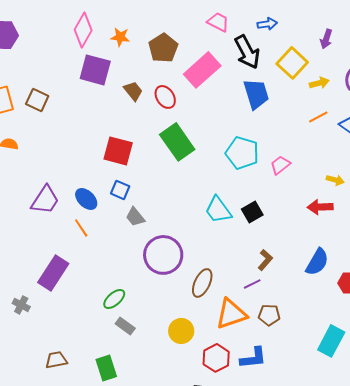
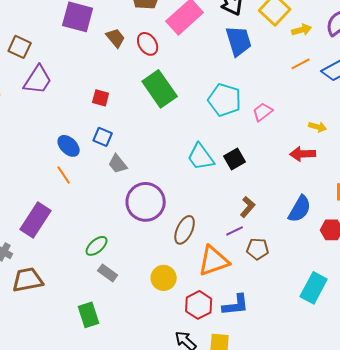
red square: (118, 151) -> (101, 98), size x0.6
purple trapezoid: (45, 200) -> (38, 80), moved
brown pentagon: (269, 315) -> (258, 249), moved
brown trapezoid: (56, 360) -> (28, 280), moved, size x1.4

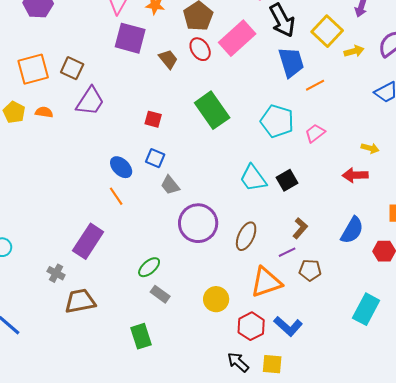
red ellipse: (148, 44) -> (200, 49), moved
orange line: (301, 64) -> (315, 85), moved
brown ellipse: (185, 230) -> (246, 236), moved
blue L-shape: (236, 305) -> (288, 326), turned 48

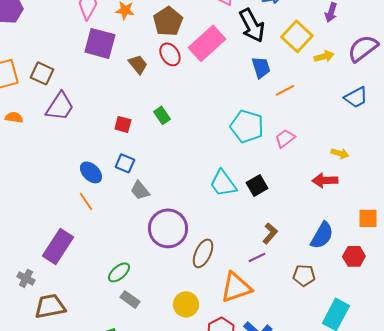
blue trapezoid: (291, 62) -> (261, 67), size x0.7
green rectangle: (212, 110) -> (162, 115), moved, size x0.5
brown ellipse: (246, 236) -> (203, 253), moved
brown pentagon: (310, 270) -> (304, 275), moved

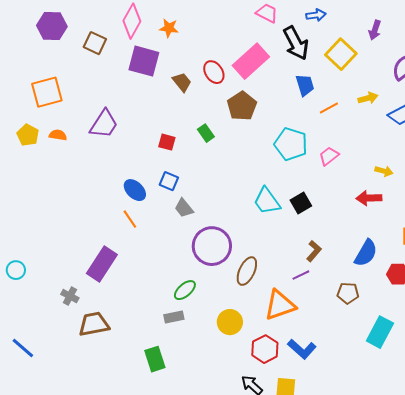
brown pentagon: (168, 21) -> (242, 106), moved
yellow arrow: (324, 56) -> (368, 98), moved
brown square: (42, 73) -> (95, 43), moved
green ellipse: (119, 272) -> (185, 290), moved
gray rectangle: (130, 299) -> (174, 317), turned -48

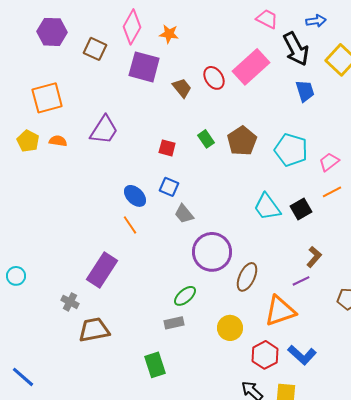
brown pentagon: (242, 106) -> (242, 141), moved
orange line: (329, 108) -> (332, 192), moved
blue line: (23, 348) -> (23, 377), moved

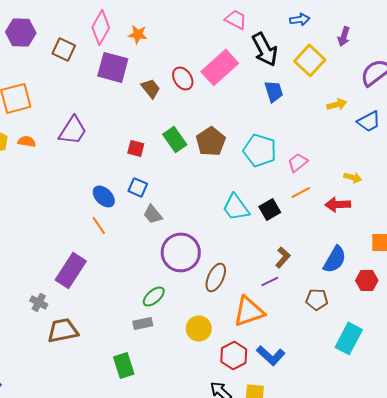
blue arrow: (316, 21) -> (300, 19), moved
green rectangle: (206, 139) -> (175, 139), size x1.4

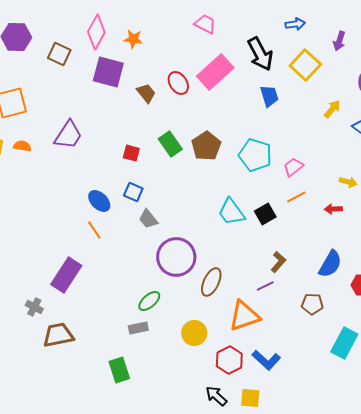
pink trapezoid: (236, 19) -> (205, 24), moved
yellow arrow: (337, 104) -> (332, 109), turned -36
red arrow: (338, 204) -> (333, 209), size x0.7

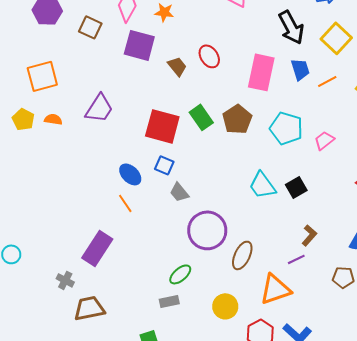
pink rectangle: (215, 72) -> (261, 72), moved, turned -36
red square: (131, 153) -> (162, 126), size x2.0
orange line: (296, 197) -> (327, 81), moved

